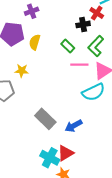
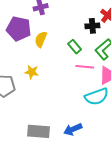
yellow star: (22, 71) -> (32, 72), moved
gray rectangle: (45, 119) -> (38, 131), moved, turned -45

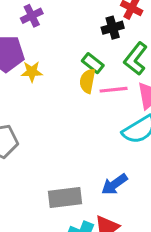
yellow semicircle: (41, 39) -> (87, 81), moved
yellow star: (32, 72) -> (32, 72), moved

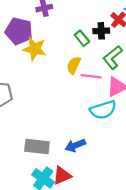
green rectangle: (93, 63) -> (82, 38), moved
yellow star: (32, 72) -> (35, 49), size x1.5

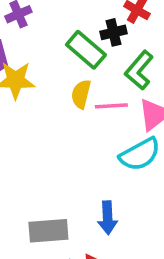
green rectangle: (82, 38) -> (86, 50), size x1.5
blue arrow: (75, 145) -> (108, 218), turned -60

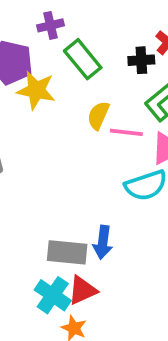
green rectangle: (86, 50) -> (83, 59), moved
gray rectangle: (48, 231) -> (67, 252), moved

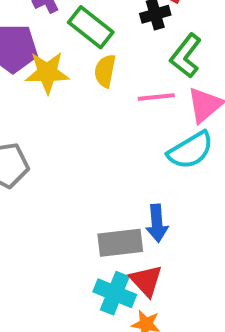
yellow semicircle: (98, 115) -> (105, 71), moved
red triangle: (82, 290) -> (146, 281), turned -36

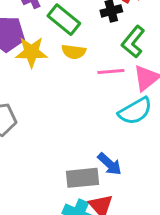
yellow semicircle: (105, 71) -> (74, 52), turned -95
blue arrow: (157, 223) -> (110, 164), turned -44

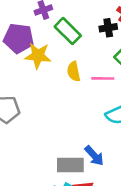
yellow semicircle: (74, 52) -> (74, 71), moved, turned 66

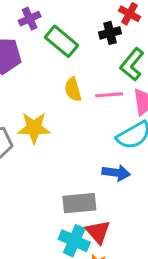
yellow star: (38, 56) -> (34, 128), moved
blue arrow: (94, 156) -> (116, 173), moved, turned -35

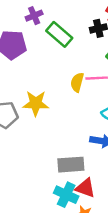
yellow semicircle: (73, 90) -> (77, 82), moved, turned 30
red triangle: (98, 232) -> (85, 188), turned -30

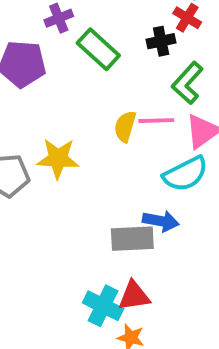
gray rectangle: (71, 165) -> (132, 239), moved
red triangle: (85, 188) -> (134, 296), turned -30

